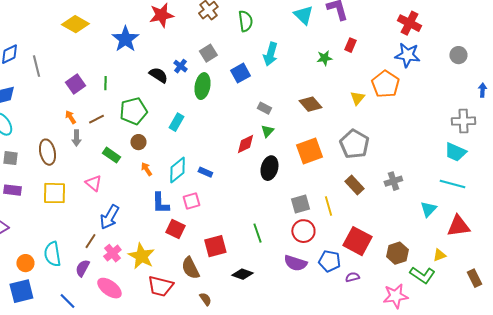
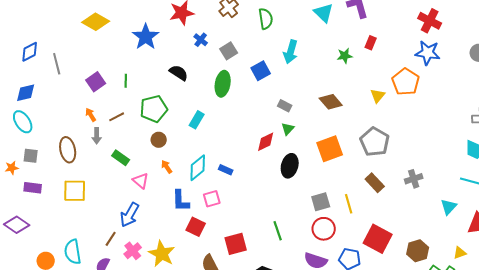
blue cross: (180, 66) -> (201, 40), moved
green rectangle: (111, 155) -> (121, 158), moved
pink triangle: (93, 183) -> (141, 181), moved

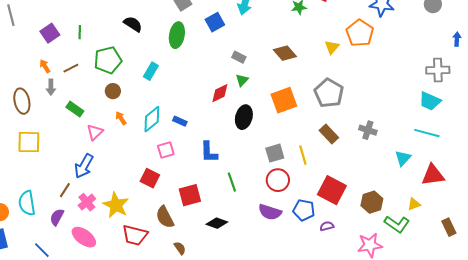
gray cross: (414, 179) -> (368, 130), turned 36
pink triangle: (141, 181) -> (95, 132), turned 36
blue L-shape: (181, 201) -> (209, 152), moved

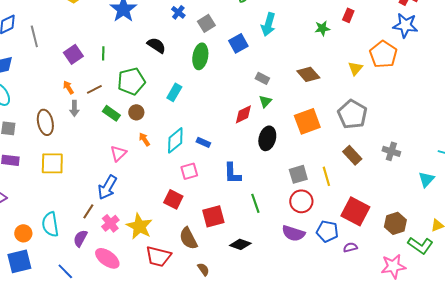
green rectangle: (75, 109) -> (111, 113), moved

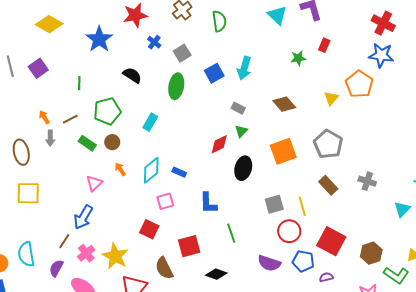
cyan arrow: (268, 24) -> (244, 68), moved
purple square: (73, 54) -> (38, 68), moved
red circle: (301, 201) -> (289, 231), moved

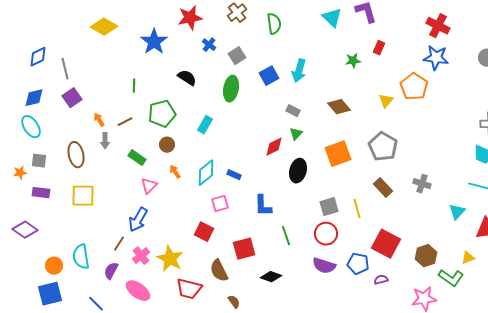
purple square: (38, 68) -> (72, 98), moved
green rectangle: (87, 143) -> (137, 158), moved
red circle: (289, 231) -> (326, 234), moved

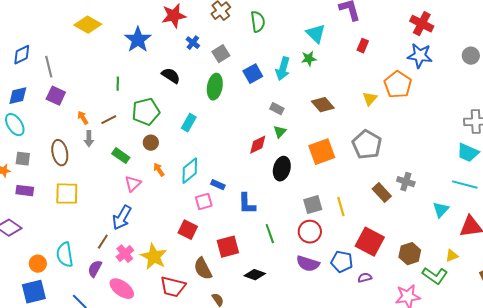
cyan triangle: (332, 18) -> (316, 34), moved
green star: (353, 61) -> (309, 59), moved
purple square: (72, 98) -> (56, 96), turned -30
blue rectangle: (234, 175) -> (218, 185), moved
brown rectangle: (383, 188) -> (382, 193), moved

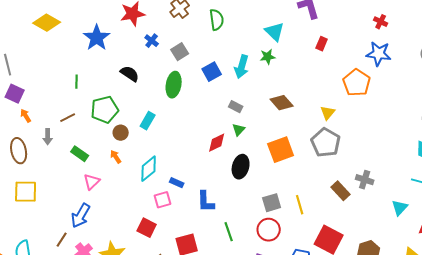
red cross: (422, 24) -> (381, 22), size x0.6
yellow triangle: (370, 99) -> (328, 113), moved
orange arrow: (83, 118) -> (26, 116), moved
brown circle: (151, 143) -> (121, 133), moved
orange arrow: (159, 170) -> (116, 157), moved

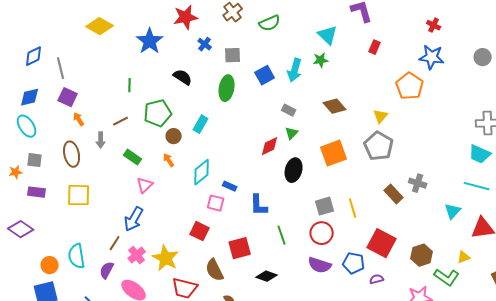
green semicircle: (217, 20) -> (270, 23), turned 75
gray square: (180, 52) -> (233, 55), turned 30
pink square: (163, 200) -> (216, 203), turned 30

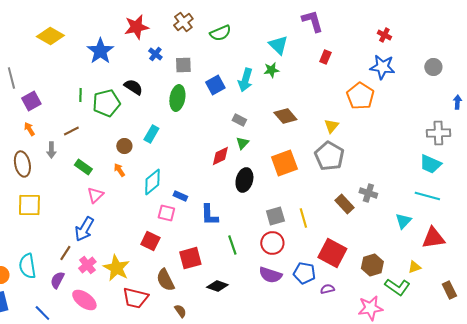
purple square: (68, 97) -> (31, 101), moved, turned 36
green pentagon: (158, 113) -> (106, 103), moved

